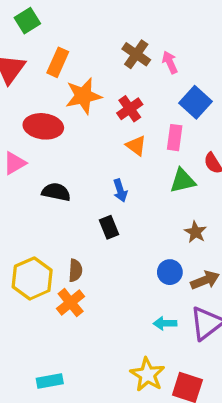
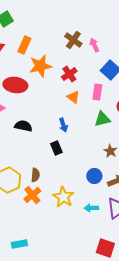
yellow star: (147, 375) -> (63, 197), moved

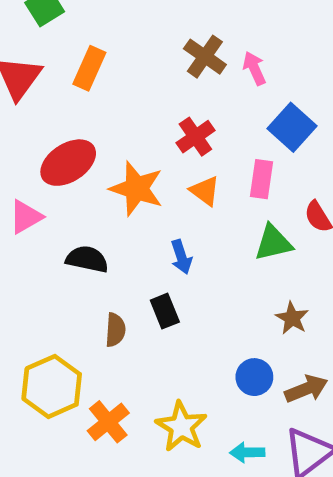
orange star: (40, 66) -> (137, 189), moved, turned 30
red ellipse: (15, 85) -> (68, 163), turned -40
brown semicircle: (35, 175) -> (115, 330), moved

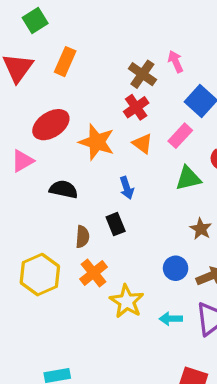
brown cross: (205, 57) -> (142, 74), moved
pink rectangle: (261, 179) -> (180, 136), turned 35
orange cross: (108, 422) -> (94, 273), moved

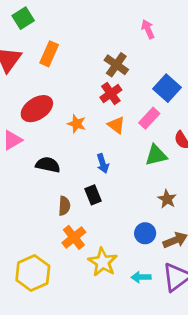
pink arrow: (176, 62) -> (148, 29), moved
orange star: (97, 142) -> (77, 124), size x0.6
yellow hexagon: (40, 275) -> (33, 273), moved

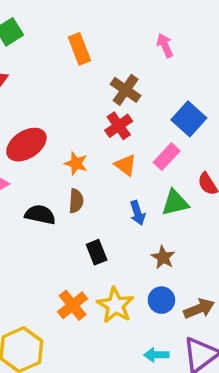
orange rectangle: (49, 54) -> (79, 49), moved, turned -45
blue arrow: (103, 163) -> (138, 213), moved
brown star: (167, 199) -> (163, 257), moved
brown semicircle: (64, 206) -> (76, 201), moved
yellow star: (103, 262) -> (115, 305), moved

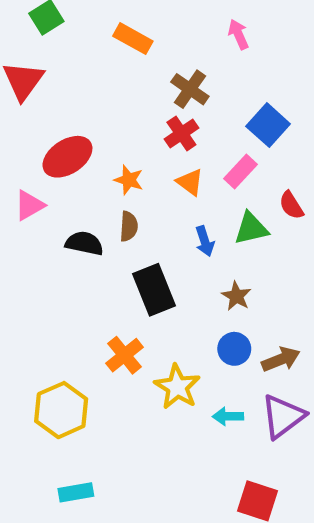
orange rectangle: (79, 49) -> (133, 39), turned -40
black rectangle: (97, 252) -> (154, 290), size x1.6
yellow star: (115, 305) -> (177, 387), moved

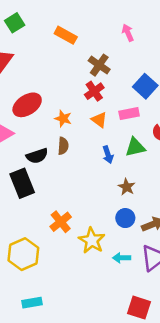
pink rectangle: (241, 172) -> (129, 114), turned 36
black semicircle: (84, 243) -> (37, 156), turned 150
black rectangle: (154, 290) -> (22, 183), moved

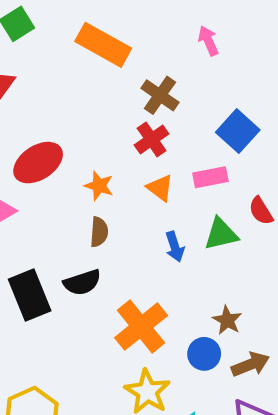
orange rectangle: (66, 35) -> (103, 45), size x1.4
black semicircle: (37, 156) -> (82, 282), moved
brown star: (127, 187) -> (227, 320), moved
orange cross: (61, 222) -> (141, 327), moved, size x1.4

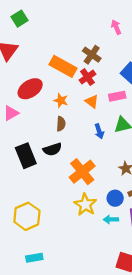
orange rectangle: (103, 45) -> (63, 66), moved
blue circle: (204, 354) -> (115, 198), moved

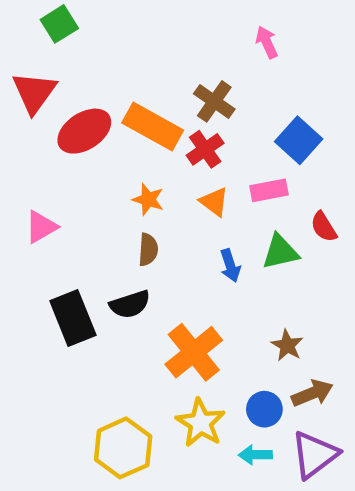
red ellipse: (30, 89) -> (84, 131), moved
yellow hexagon: (27, 216) -> (123, 448), moved

